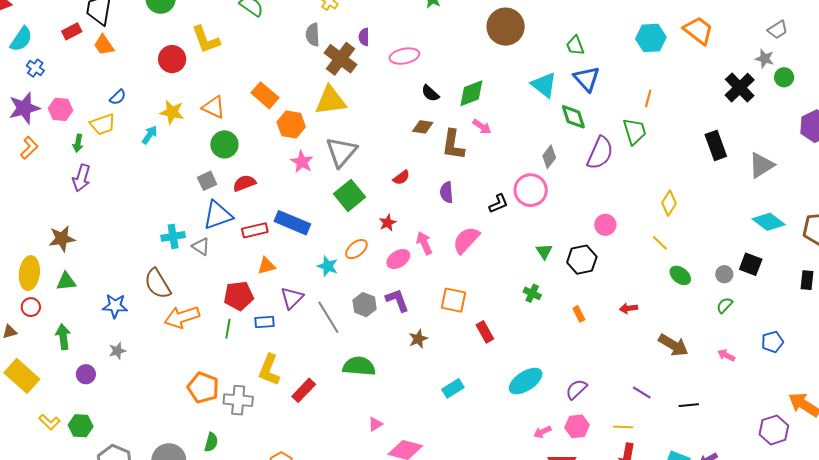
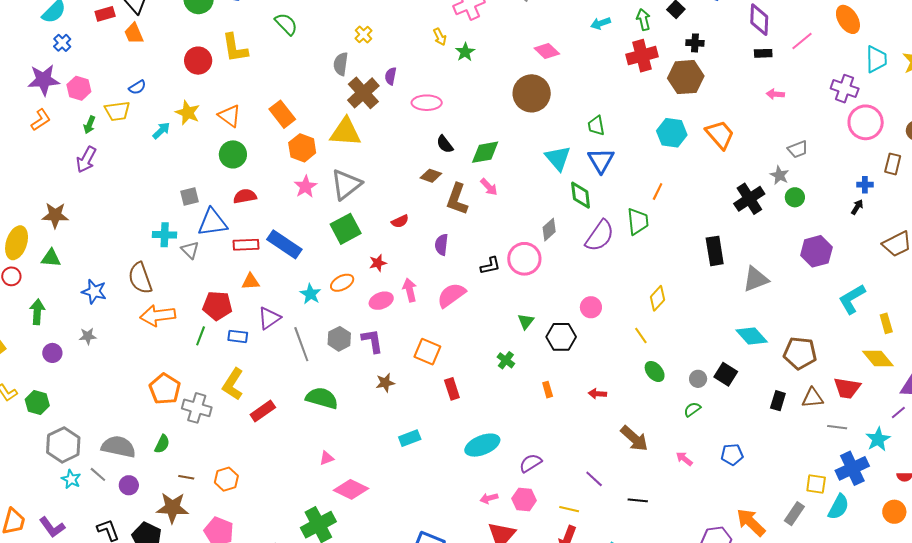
gray square: (207, 181) -> (189, 196), moved

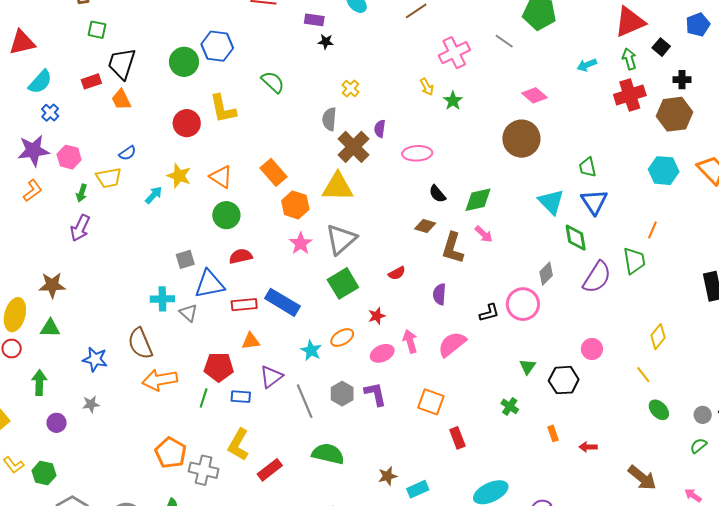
brown star: (385, 383) -> (388, 476), moved
red arrow: (597, 394) -> (588, 447), moved

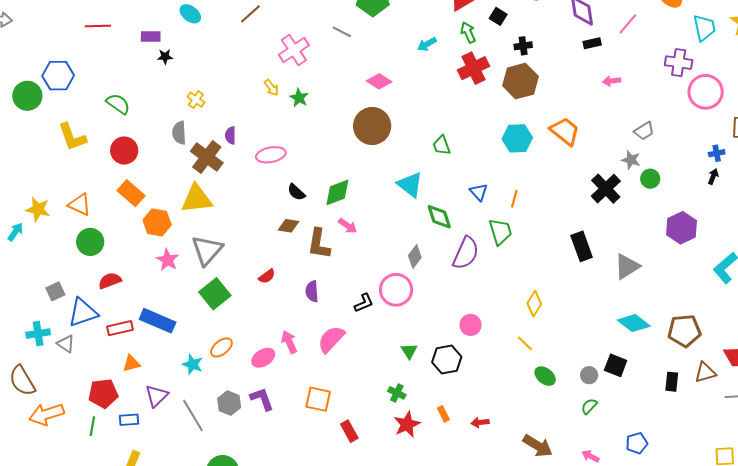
red circle: (187, 123) -> (124, 150), moved
blue triangle: (594, 202) -> (479, 192), moved, size x0.7
red star: (377, 316) -> (407, 424), moved, size x1.5

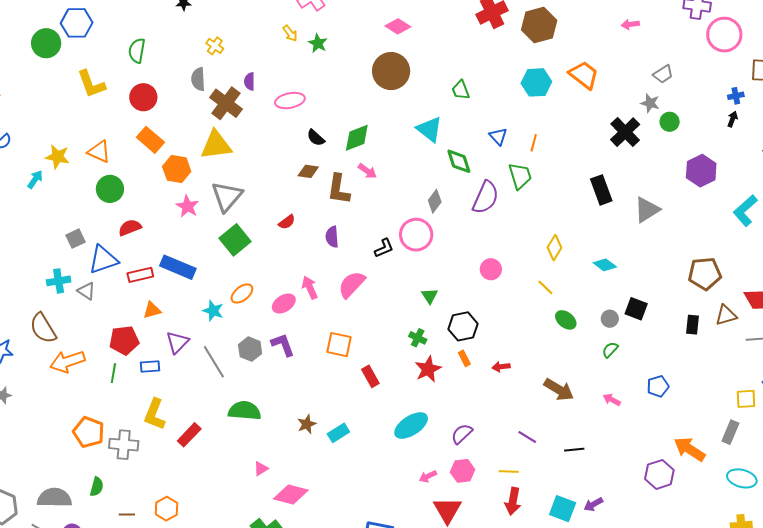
green semicircle: (118, 104) -> (137, 51), turned -115
cyan diamond: (634, 323) -> (605, 265), moved, size x0.7
black hexagon: (447, 360) -> (463, 326), moved

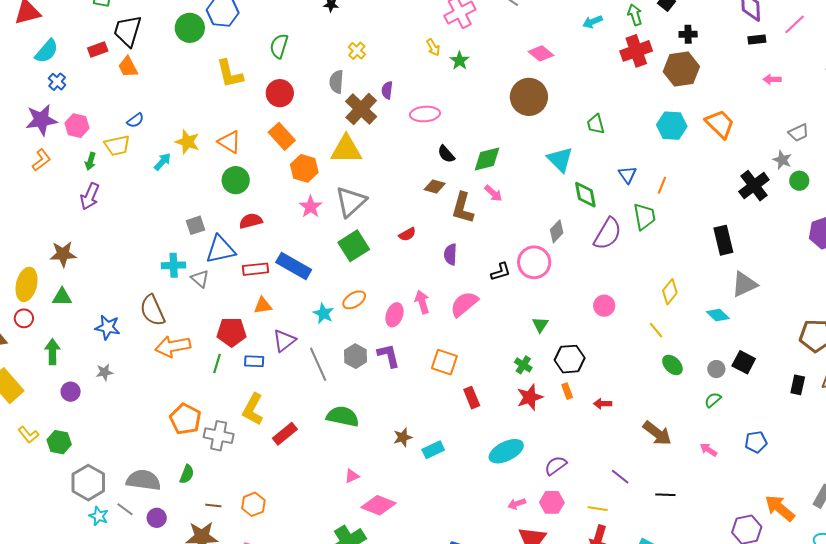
gray triangle: (647, 210) -> (744, 284), moved
pink ellipse: (284, 304) -> (395, 315), turned -45

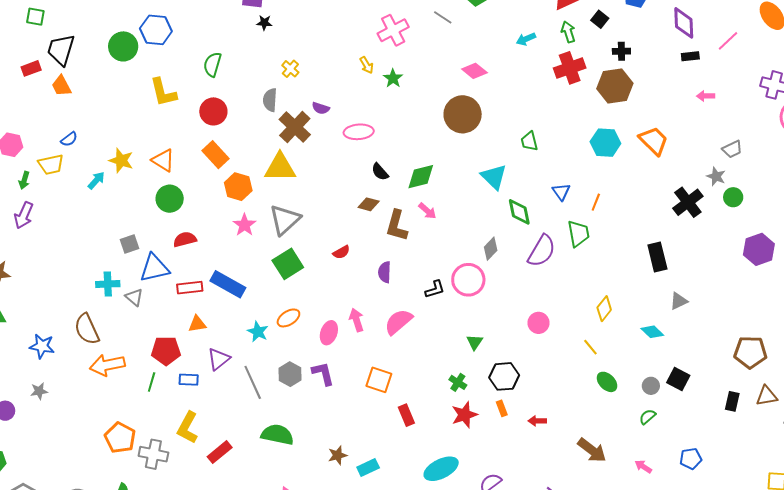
purple semicircle: (387, 90) -> (321, 108), turned -78
gray triangle: (744, 284) -> (679, 301), size x0.7

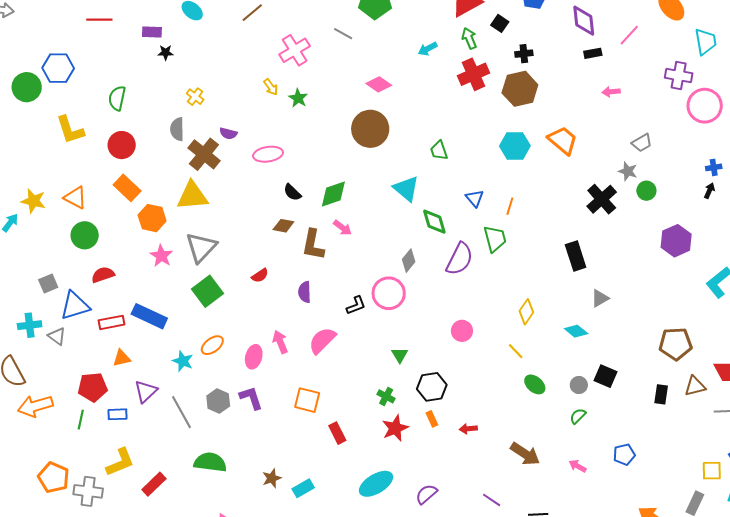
yellow L-shape: (188, 428) -> (120, 462), turned -136

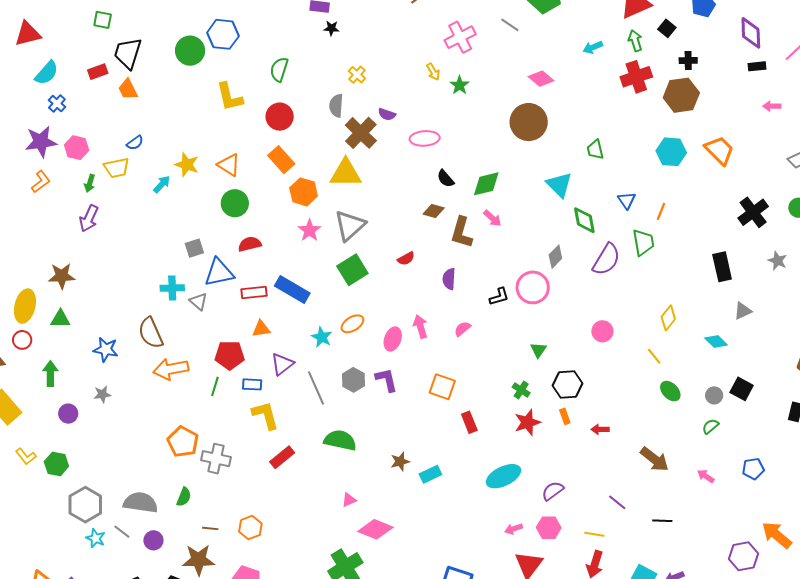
gray star: (628, 171) -> (778, 261), moved
pink semicircle: (322, 340) -> (462, 329), size x0.6
yellow L-shape: (120, 462) -> (265, 415), moved, turned -88

